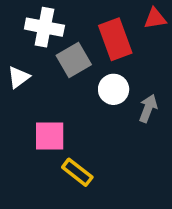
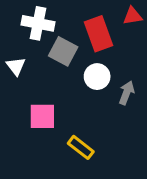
gray square: (74, 60) -> (63, 51), turned -32
white triangle: (19, 77) -> (16, 66), turned -30
yellow rectangle: (77, 172) -> (81, 147), moved

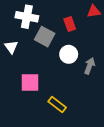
red rectangle: (99, 34) -> (70, 24), size x0.6

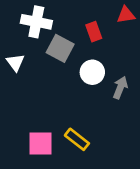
pink square: (30, 83) -> (41, 144), moved

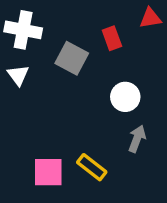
white cross: (36, 22) -> (23, 30), moved
white circle: (92, 72) -> (125, 97), moved
gray arrow: (120, 88) -> (137, 139), moved

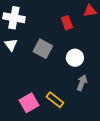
gray square: (72, 58) -> (43, 49), moved
pink square: (48, 172) -> (29, 103), turned -30

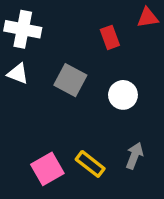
white triangle: (11, 45) -> (18, 74), turned -32
gray arrow: (82, 83) -> (134, 156), moved

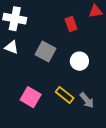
gray arrow: (134, 156) -> (87, 100), turned 119
yellow rectangle: (90, 164) -> (65, 95), moved
pink square: (47, 169) -> (31, 97), moved, turned -30

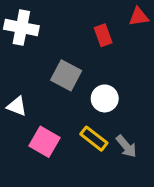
white triangle: (12, 47) -> (17, 106), moved
white circle: (79, 61) -> (105, 98), moved

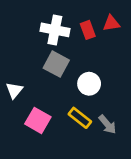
red triangle: (139, 17) -> (111, 23), moved
white cross: (21, 27) -> (55, 30), moved
white triangle: (17, 106) -> (14, 90), turned 48

